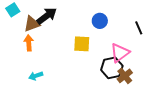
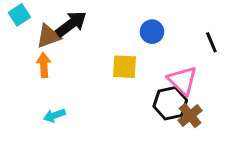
pink triangle: (120, 53) -> (182, 80), turned -40

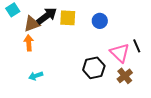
black line: (211, 42) -> (137, 46), moved
yellow square: (125, 67) -> (68, 18), moved
black hexagon: (170, 103) -> (94, 68), moved

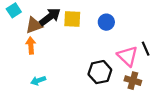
brown cross: (125, 76) -> (133, 81), turned -35

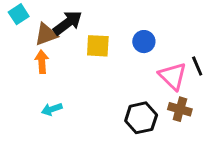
yellow square: (72, 19) -> (98, 46), moved
blue circle: (106, 22) -> (144, 42), moved
black hexagon: (100, 72) -> (141, 118), moved

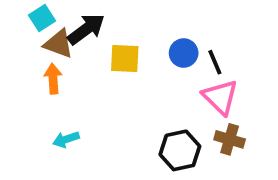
cyan square: (19, 14) -> (42, 18), moved
brown triangle: (46, 34) -> (59, 44), turned 40
black line: (197, 66) -> (215, 62), moved

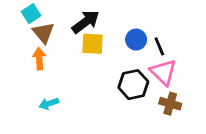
black arrow: (86, 29) -> (86, 22), moved
brown triangle: (59, 44) -> (43, 33), turned 30
black hexagon: (180, 150) -> (133, 85), moved

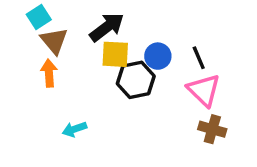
blue circle: (136, 40) -> (158, 56), moved
black hexagon: (133, 85) -> (136, 80), moved
cyan arrow: (49, 104) -> (75, 129), moved

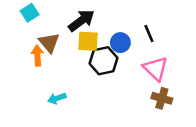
brown triangle: (54, 41) -> (49, 43), moved
black line: (199, 58) -> (149, 34), moved

